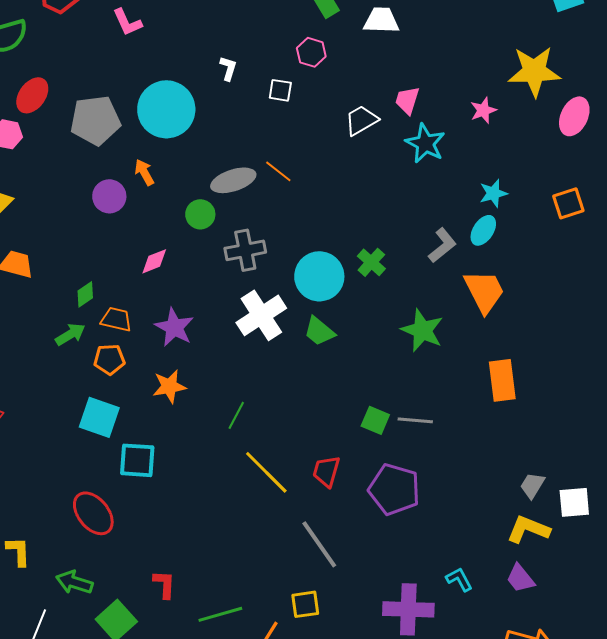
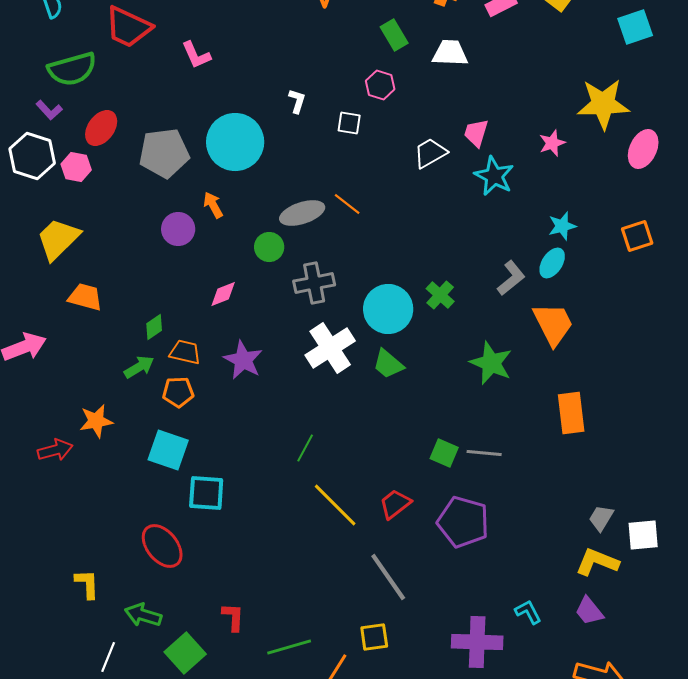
orange star: (169, 386) -> (96, 421), moved
red trapezoid: (326, 471) -> (395, 504), turned 36

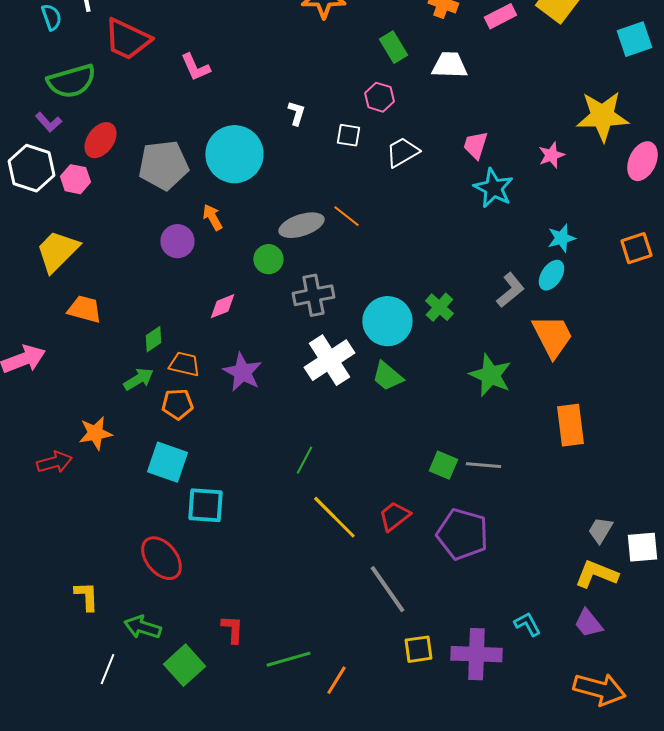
white trapezoid: (430, 153) -> (402, 152), moved
yellow square: (374, 637) -> (418, 649), moved

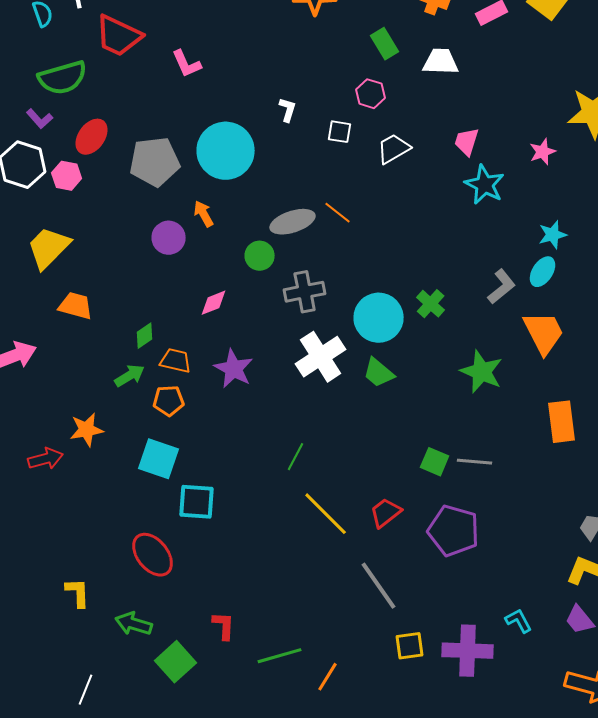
white line: (107, 669) -> (86, 690), moved

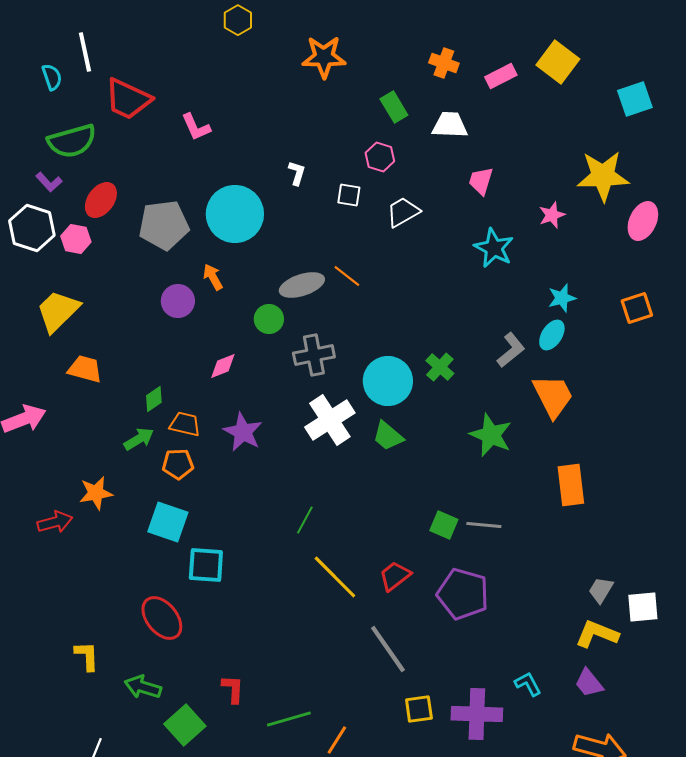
pink trapezoid: (467, 142) -> (481, 181), moved

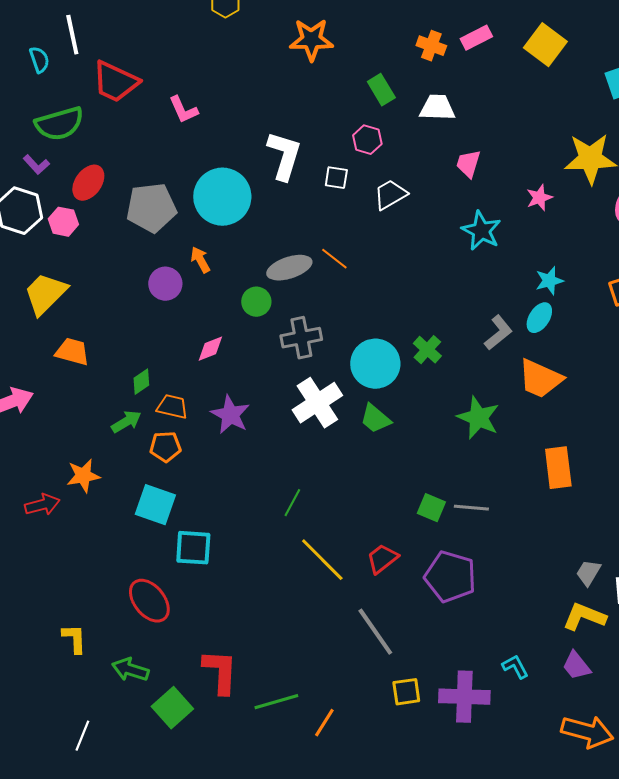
pink rectangle: (501, 76) -> (476, 38), moved
white L-shape: (297, 173) -> (284, 156), size x2.0
orange trapezoid: (553, 396) -> (540, 379), turned 141
red L-shape: (233, 689) -> (220, 672), size x1.6

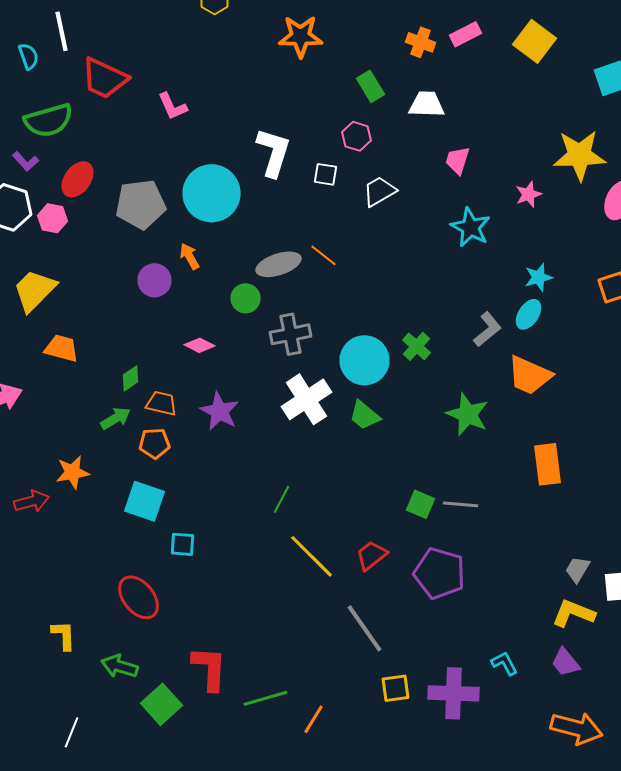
pink diamond: (210, 349) -> (200, 345), turned 48
cyan square: (193, 548) -> (182, 544), size x0.7

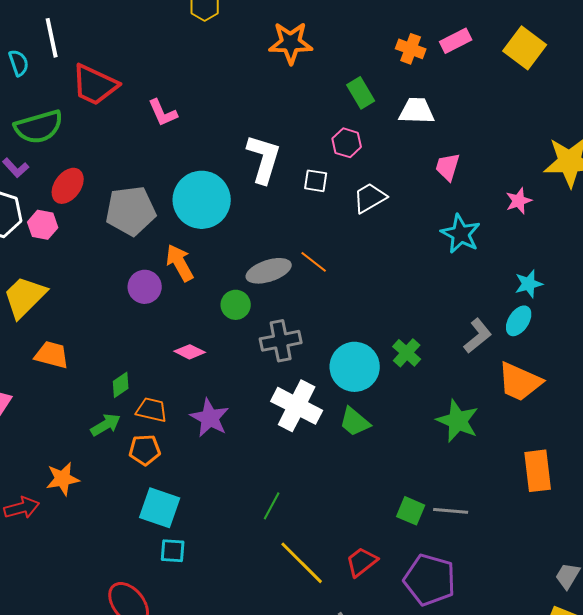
orange arrow: (190, 256) -> (180, 263), size x1.4
white cross: (306, 399) -> (297, 406), turned -30
cyan square: (144, 501) -> (160, 508), moved

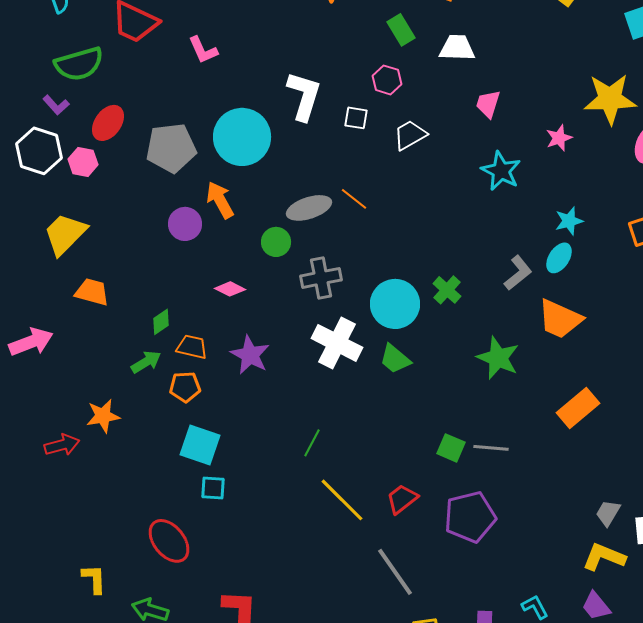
orange rectangle: (538, 471) -> (578, 408), turned 57
purple pentagon: (430, 580) -> (470, 517), turned -30

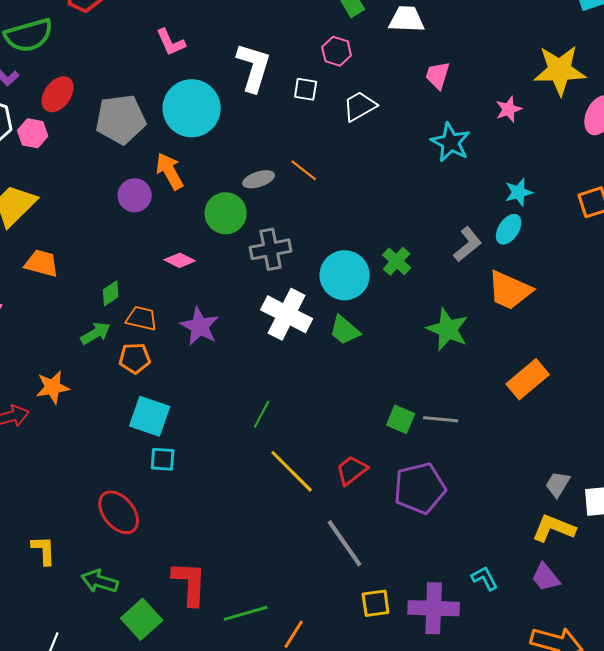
pink L-shape: (203, 50) -> (171, 42), moved
gray ellipse: (309, 208) -> (259, 179), size x0.7
green circle: (276, 242) -> (226, 213), size x1.4

